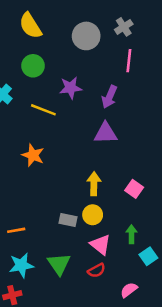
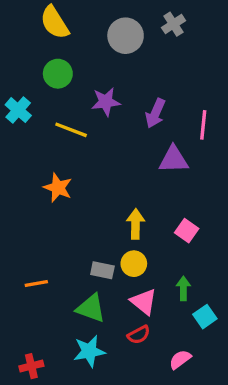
pink line: (129, 61) -> (203, 125), moved
purple triangle: (106, 133) -> (173, 160), moved
green triangle: (59, 264) -> (91, 308), moved, turned -35
cyan star: (21, 265) -> (89, 351), moved

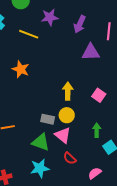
pink triangle: (144, 302) -> (63, 135), moved
red semicircle: (139, 335) -> (70, 158), turned 72

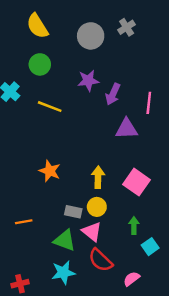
purple star: (50, 17) -> (88, 81), moved
orange star: (21, 69) -> (50, 171), moved
pink square: (99, 95) -> (136, 182), size x1.5
red semicircle: (70, 158) -> (101, 260), size x1.5

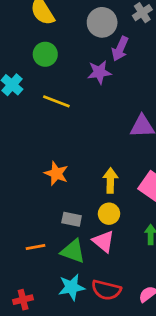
purple arrow: (113, 94) -> (120, 49), moved
gray rectangle: (73, 212) -> (72, 219), moved
orange line: (24, 222) -> (36, 247), moved
red semicircle: (101, 260) -> (106, 290), moved, turned -30

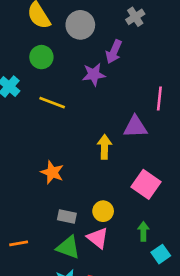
gray circle: (102, 22) -> (80, 25), moved
yellow arrow: (110, 180) -> (104, 147), moved
orange line: (36, 247) -> (19, 243), moved

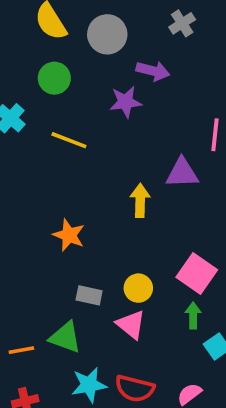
purple arrow: (114, 52) -> (153, 71), turned -100
pink square: (146, 184) -> (197, 273), moved
orange line: (19, 243) -> (21, 350), moved
green triangle: (68, 247) -> (65, 337), moved

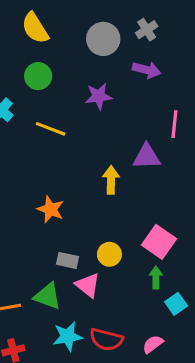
gray circle: (107, 34) -> (103, 39), moved
purple arrow: (153, 71) -> (147, 70), moved
pink triangle: (131, 325) -> (88, 285), moved

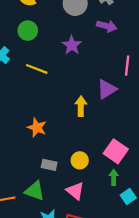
purple star: (99, 96) -> (72, 45), turned -30
purple triangle: (147, 157) -> (107, 89), turned -30
pink triangle: (88, 285) -> (75, 191), moved

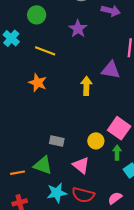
purple triangle: (107, 89) -> (111, 70), turned 42
orange star: (37, 128) -> (38, 83), moved
yellow circle: (80, 160) -> (96, 141), moved

